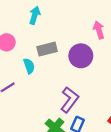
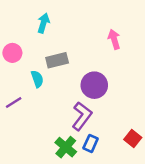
purple circle: (81, 56) -> (94, 85), moved

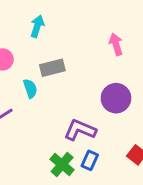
purple circle: (94, 85) -> (116, 98), moved
purple L-shape: (82, 116) -> (80, 130), turned -104

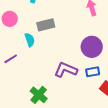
blue rectangle: (90, 160) -> (93, 72), moved, turned 56
green cross: (62, 165) -> (39, 95), moved

